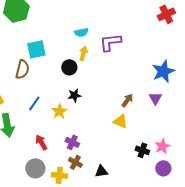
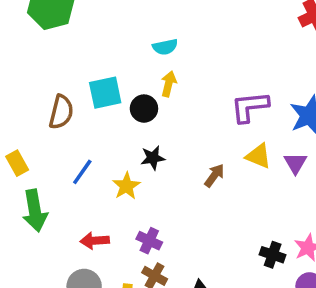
purple L-shape: (110, 42) -> (250, 107), moved
cyan square: (36, 49) -> (105, 93), moved
brown arrow: (127, 100) -> (214, 175), moved
yellow triangle: (120, 121) -> (258, 156), moved
red arrow: (41, 142) -> (95, 241), turned -63

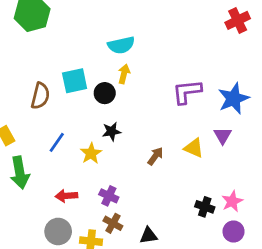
cyan semicircle: (165, 47) -> (121, 45), size x1.4
yellow triangle: (258, 156) -> (194, 148), moved
brown arrow: (214, 175) -> (155, 156), moved

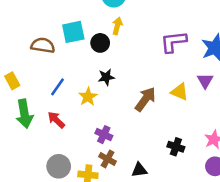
brown semicircle: (40, 96) -> (43, 45), turned -95
brown arrow: (155, 156) -> (145, 99), size x1.5
red arrow: (66, 196) -> (56, 120), moved, turned 48
black cross: (205, 207) -> (176, 147), moved

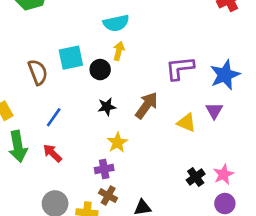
brown semicircle: (43, 45) -> (38, 72), turned 60
yellow star: (88, 97) -> (117, 142), moved
brown arrow: (145, 99) -> (147, 105), moved
purple cross: (104, 135) -> (104, 169), turned -35
black cross: (176, 147) -> (196, 177), moved, turned 35

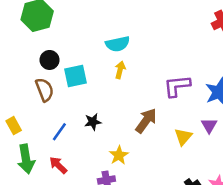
black circle: (100, 70) -> (50, 60), moved
black star: (107, 107) -> (93, 122), moved
yellow triangle: (186, 123) -> (183, 137), turned 48

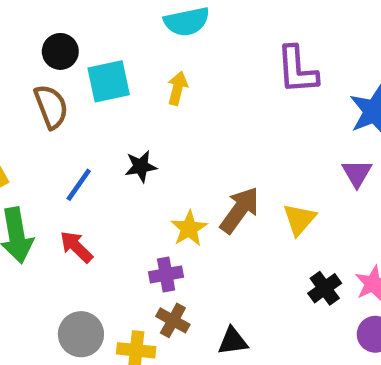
yellow arrow: (120, 70) -> (178, 88), moved
purple L-shape: (177, 86) -> (297, 70), moved, turned -88
brown arrow: (146, 121) -> (240, 210), moved
yellow triangle: (183, 137) -> (299, 219), moved

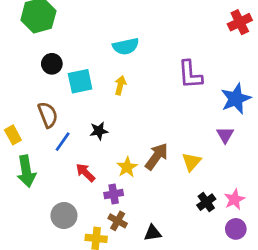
brown semicircle: (51, 107) -> (48, 115), moved
red arrow: (76, 247) -> (85, 173), moved
gray circle: (81, 334) -> (64, 216), moved

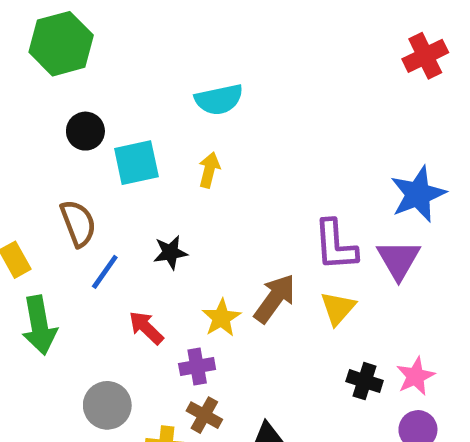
purple L-shape: (190, 75) -> (335, 245), moved
purple triangle: (225, 135) -> (399, 260), size x1.4
black cross: (206, 202) -> (365, 381), turned -36

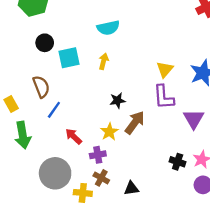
black star: (170, 252) -> (117, 101), moved
purple triangle: (399, 260) -> (194, 119), moved
yellow triangle: (338, 308) -> (165, 69), moved
gray circle: (107, 405) -> (55, 173), size x1.4

